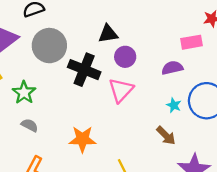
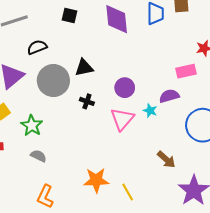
black triangle: (108, 34) -> (84, 68), moved
black cross: (84, 70) -> (87, 101), size x0.5
cyan star: (174, 105) -> (150, 111), moved
orange star: (82, 139) -> (96, 180), moved

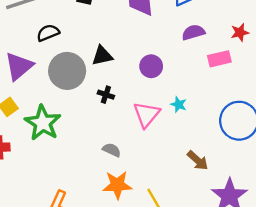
purple circle: (125, 88) -> (151, 66), moved
purple semicircle: (169, 96) -> (193, 32), moved
green star: (32, 126) -> (43, 123), size x1.4
gray semicircle: (38, 156) -> (112, 150), moved

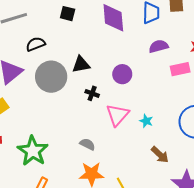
black cross: (106, 95) -> (92, 93), moved
cyan star: (179, 104) -> (146, 121), moved
green star: (43, 123) -> (33, 151), moved

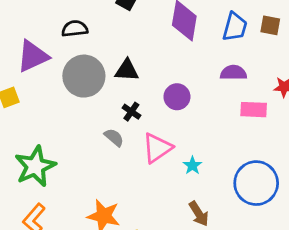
gray semicircle: (87, 144) -> (114, 137), moved

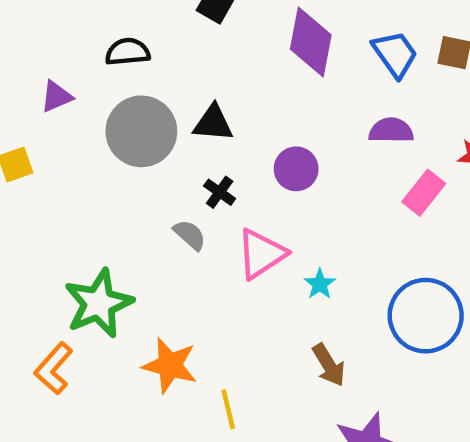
blue trapezoid: (235, 27) -> (395, 54), turned -52
purple triangle: (33, 56) -> (56, 97), size x0.6
pink rectangle: (254, 110) -> (424, 193), turned -55
green star: (35, 166) -> (99, 303), moved

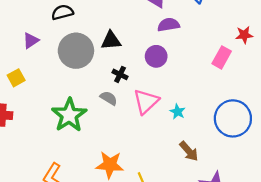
purple semicircle: (391, 130) -> (169, 25), moved
green star: (99, 303) -> (69, 115), moved

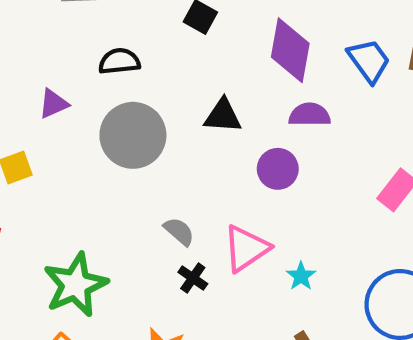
black triangle: (111, 41) -> (223, 116), moved
black cross: (120, 74) -> (193, 278), moved
green star: (69, 115) -> (75, 285), moved

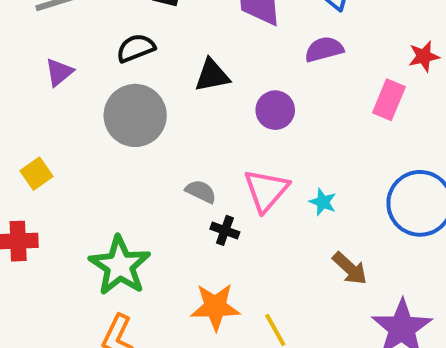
black semicircle: (119, 61) -> (136, 48), moved
purple triangle: (53, 104) -> (59, 72), moved
purple semicircle: (310, 115) -> (324, 49), moved

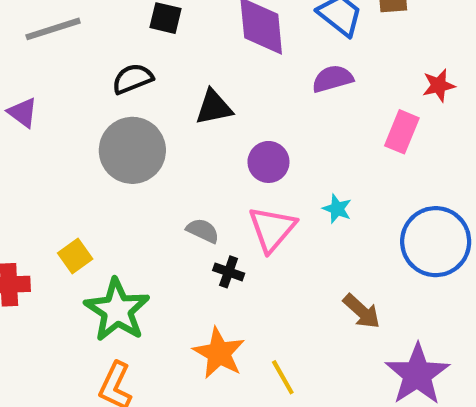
purple triangle: (59, 72) -> (23, 113), moved, turned -44
purple circle: (275, 110) -> (268, 162), moved
yellow square: (37, 174) -> (75, 256), moved
cyan star: (323, 202) -> (337, 209), moved
orange star: (215, 307) -> (219, 353), turned 30

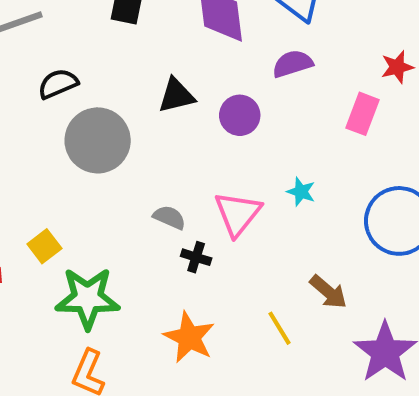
black semicircle: (133, 79) -> (58, 84), moved
purple circle: (268, 162) -> (240, 115), moved
green star: (117, 310) -> (88, 298), turned -30
yellow line: (283, 377) -> (280, 328), moved

